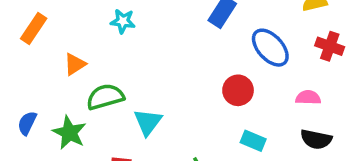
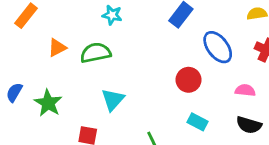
cyan star: (123, 21) -> (112, 15), moved
green semicircle: (105, 97) -> (96, 53), moved

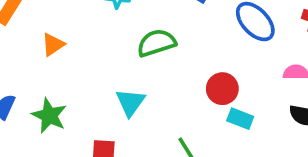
green semicircle: (96, 53) -> (156, 43), moved
red circle: (189, 80) -> (222, 89), moved

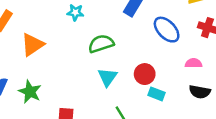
orange triangle: (53, 45) -> (32, 45), size x1.5
cyan triangle: (130, 102) -> (107, 77), moved

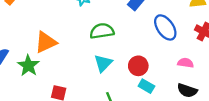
orange triangle: (32, 45) -> (46, 42), moved

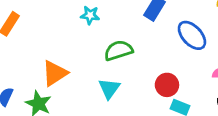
cyan triangle: (103, 63) -> (109, 89), moved

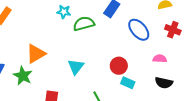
green semicircle: (118, 50) -> (84, 24), moved

